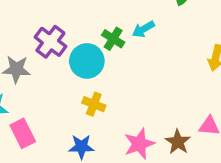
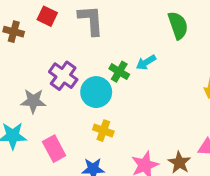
pink rectangle: (23, 133) -> (54, 149), moved

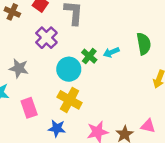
green semicircle: (178, 25) -> (144, 44), moved
purple cross: (63, 76) -> (46, 38), moved
yellow cross: (103, 131) -> (70, 100), size x1.5

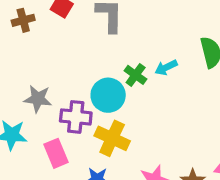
brown cross: (12, 12) -> (23, 20), turned -35
purple cross: (46, 38) -> (76, 117), moved, turned -35

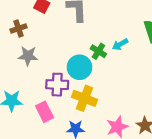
brown cross: (23, 20) -> (18, 28), moved
gray star: (38, 99) -> (28, 56), moved

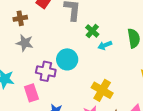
green cross: (98, 51) -> (92, 31), moved
yellow cross: (85, 98) -> (102, 90), moved

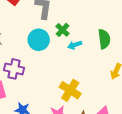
cyan circle: (67, 59) -> (39, 40), moved

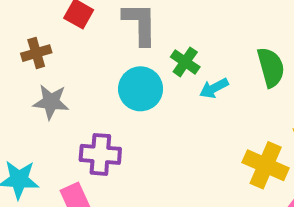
yellow cross: (70, 90) -> (266, 165), moved

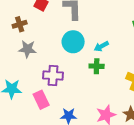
green cross: (185, 62) -> (97, 66), moved, turned -32
cyan arrow: (214, 88) -> (101, 46), moved

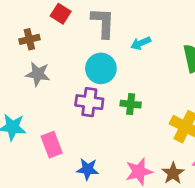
cyan arrow: (101, 46) -> (141, 43), moved
purple cross: (53, 76) -> (89, 102), moved

